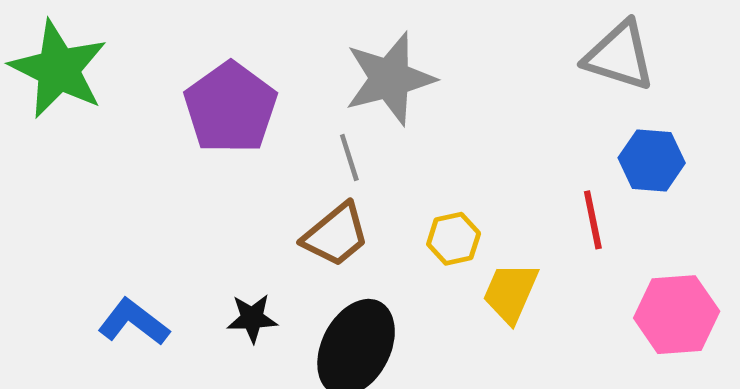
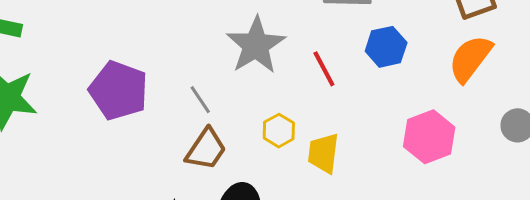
gray star: (390, 79) -> (256, 45), moved
red line: (593, 220) -> (324, 69), moved

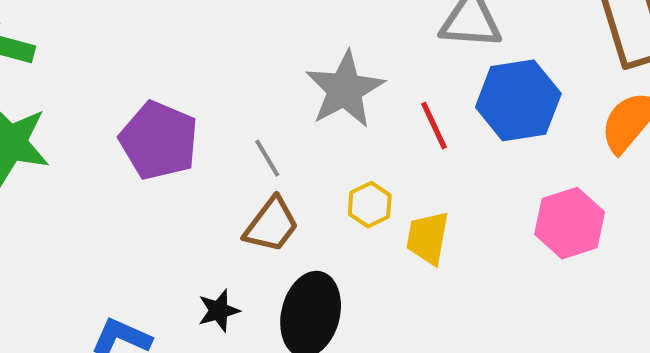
blue hexagon: (386, 47) -> (518, 100), size x1.5

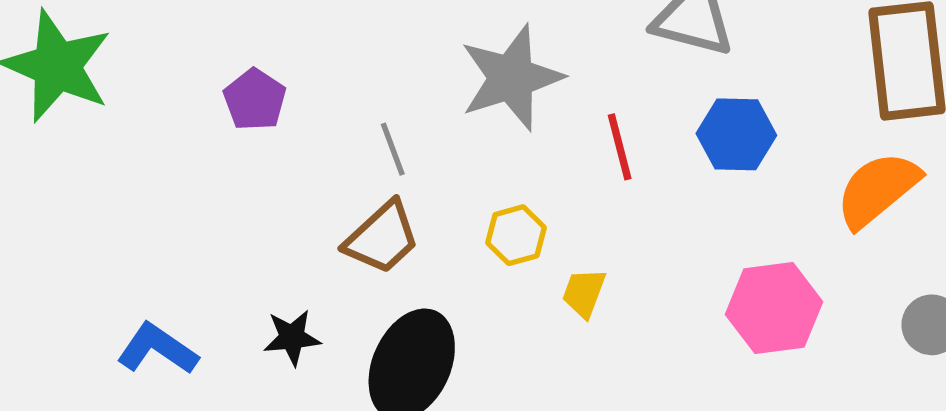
blue hexagon: (518, 100) -> (736, 134), size x0.7
purple pentagon: (159, 140) -> (255, 100), size x0.6
yellow trapezoid: (428, 238) -> (584, 293), size x0.7

